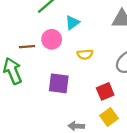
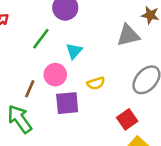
brown line: (27, 47) -> (30, 89), turned -49
purple square: (59, 83) -> (67, 103), moved

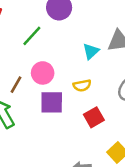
cyan triangle: (74, 51) -> (91, 51), moved
red square: (127, 119) -> (94, 117), moved

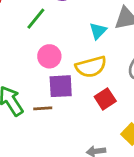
brown line: (16, 85) -> (43, 108), moved, turned 60
yellow semicircle: (82, 85) -> (91, 67), size x1.6

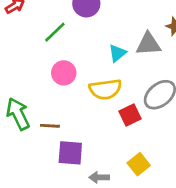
purple square: (61, 86) -> (70, 153), moved
red square: (105, 99) -> (130, 115), moved

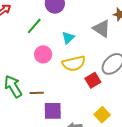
gray triangle: (148, 44) -> (102, 29), turned 42
cyan triangle: (117, 53) -> (68, 38), moved

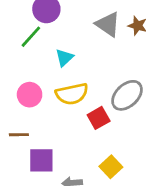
green line: (34, 26) -> (31, 37), moved
gray triangle: (102, 29) -> (108, 24), moved
pink circle: (43, 54) -> (30, 95), moved

